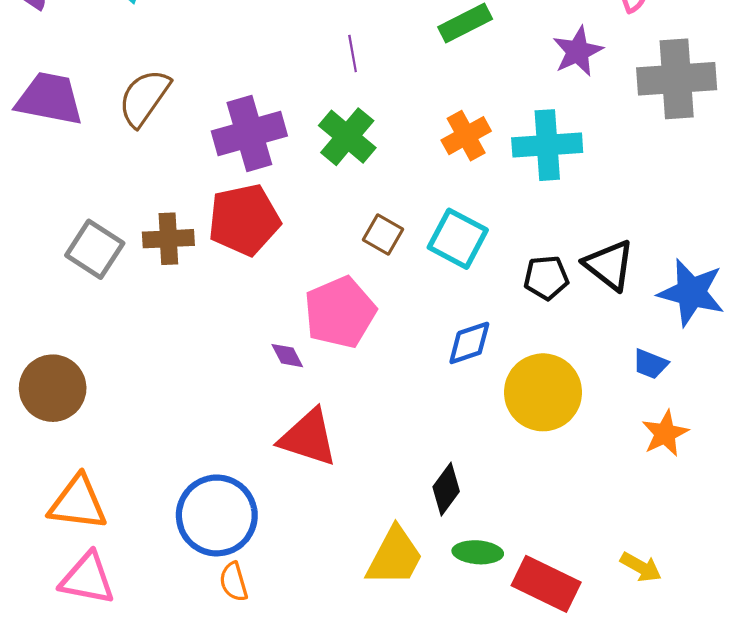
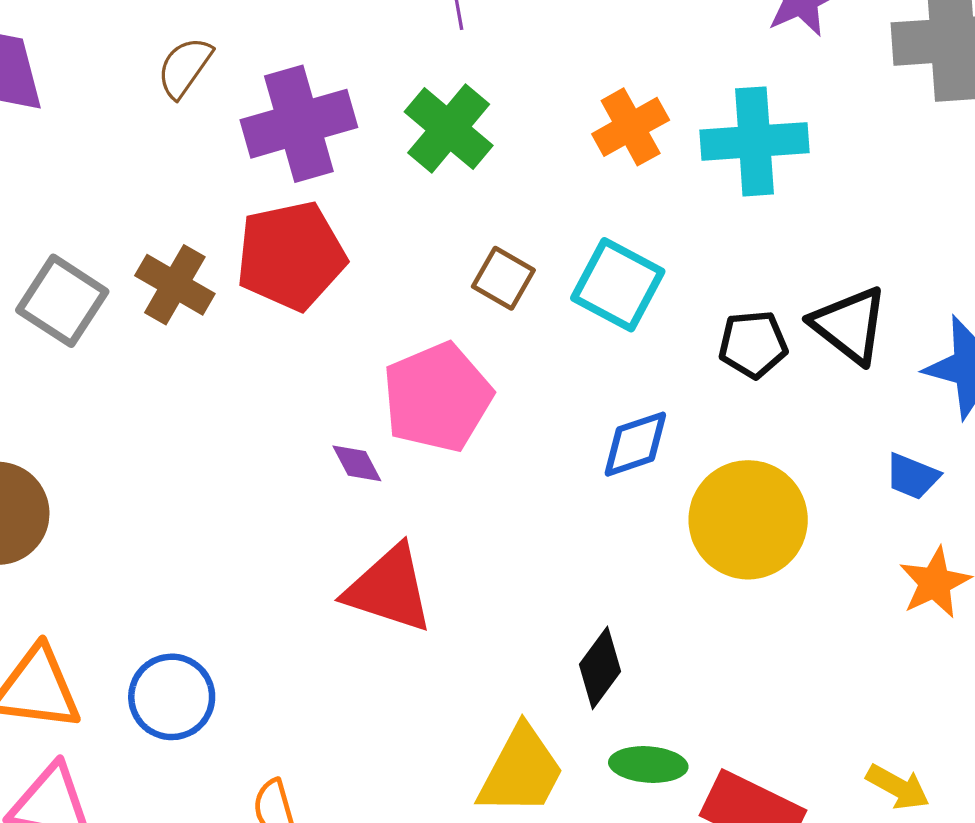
brown semicircle: (144, 98) -> (185, 67), moved, size x0.7
brown cross: (168, 239) -> (175, 285), turned 33
blue circle: (217, 515) -> (172, 697), moved, size x0.7

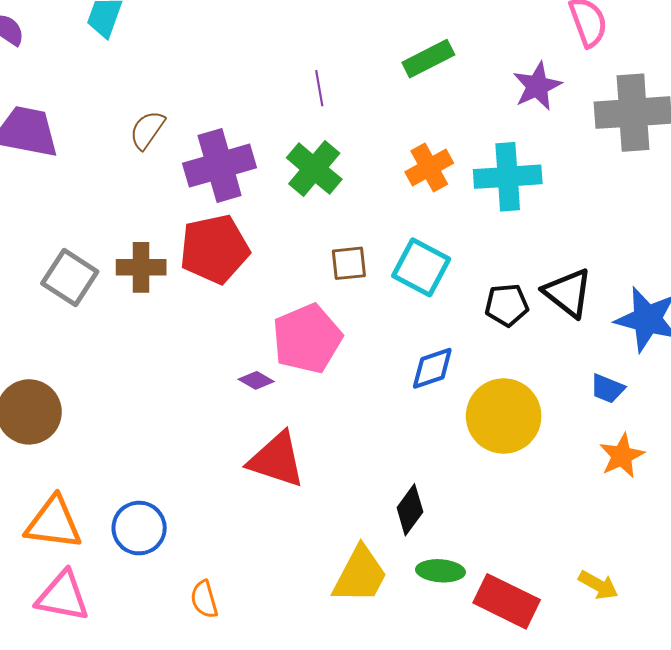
brown square: (503, 278) -> (349, 263), turned -36
brown cross: (175, 285) -> (141, 267), turned -30
purple diamond: (357, 463) -> (256, 380), turned -32

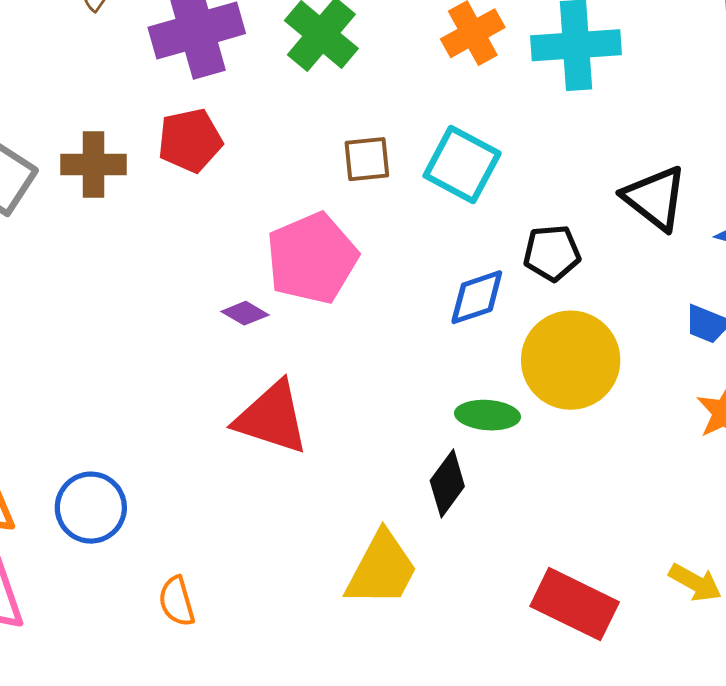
red pentagon: (214, 249) -> (190, 140), size x0.7
black pentagon: (507, 305) -> (552, 253), moved
green ellipse: (440, 571) -> (488, 415), moved

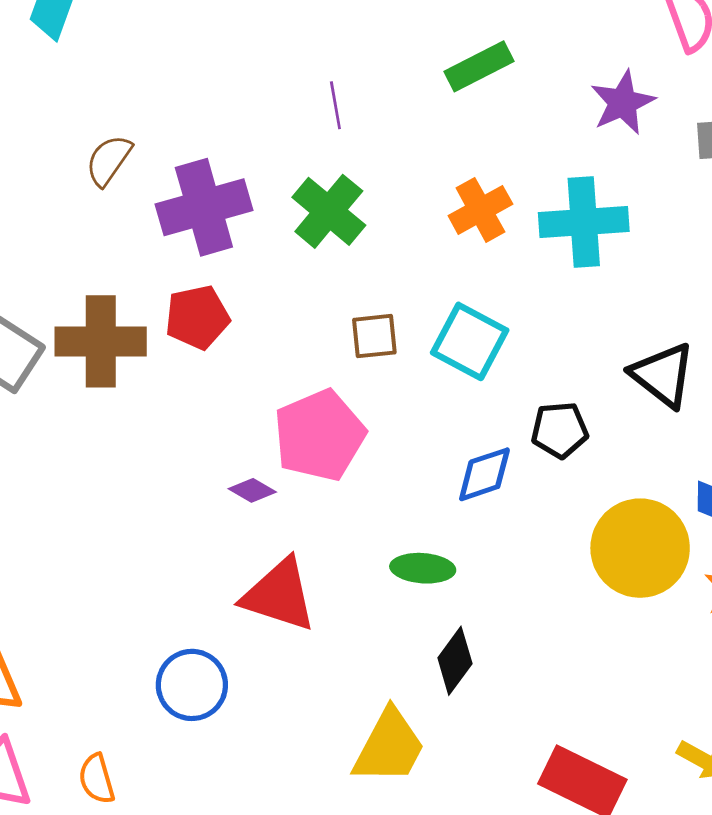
brown cross: (94, 164) -> (101, 341), size x1.4
yellow circle: (571, 360) -> (640, 548), moved
green ellipse: (488, 415) -> (423, 568), moved
blue circle: (91, 508) -> (192, 685), moved
orange semicircle: (177, 601) -> (97, 779), moved

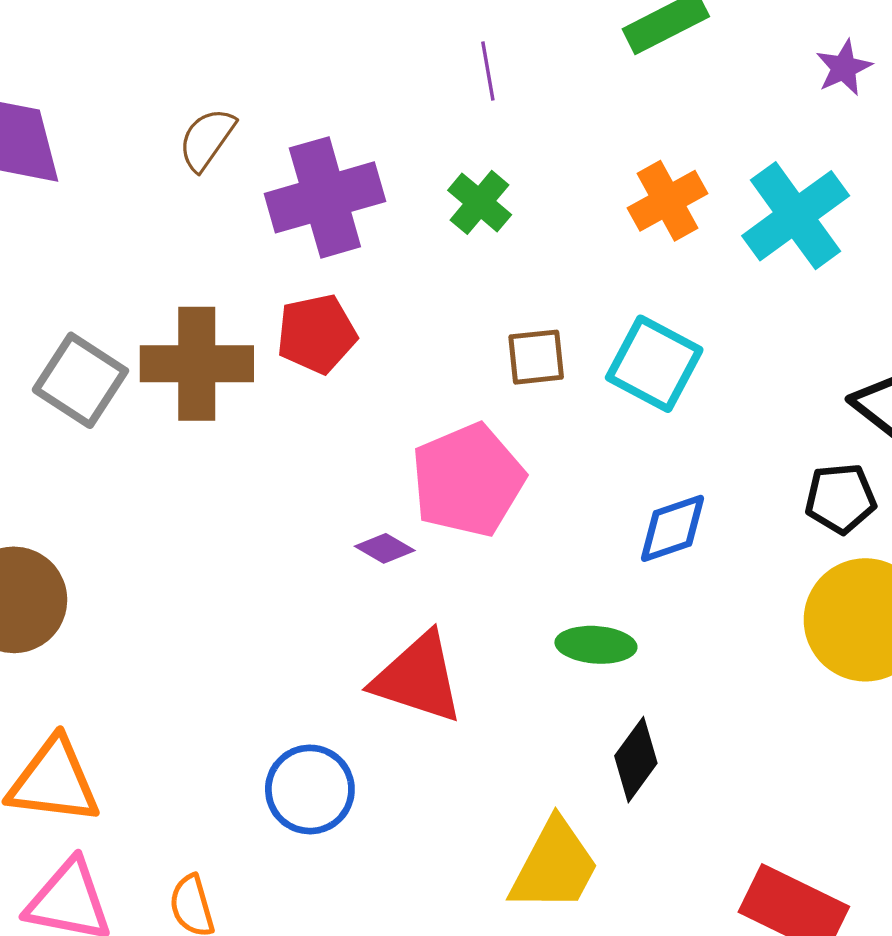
purple star: (623, 103) -> (844, 68), size x0.7
green cross: (329, 211) -> (480, 202), size x0.7
cyan cross: (584, 222) -> (796, 216), turned -32
black pentagon: (560, 430) -> (840, 498), moved

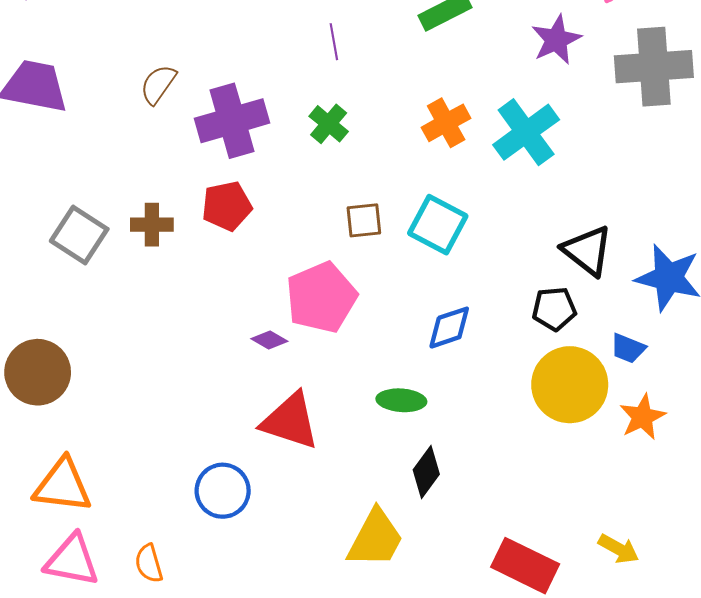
purple star: (844, 68) -> (556, 40), size x1.4
brown cross: (197, 364) -> (152, 225), size x0.6

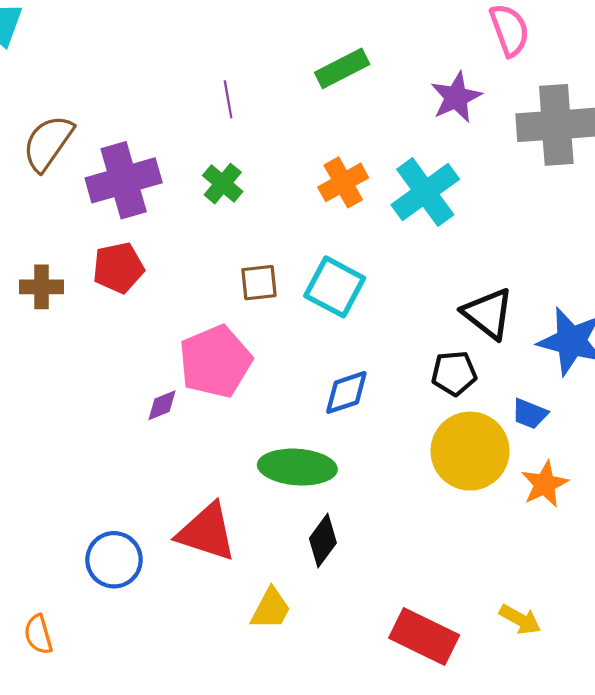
brown semicircle: (158, 84) -> (48, 143), size x1.4
purple diamond: (269, 340) -> (162, 405), turned -52
green ellipse: (401, 400) -> (297, 467), size x1.5
red triangle: (290, 421) -> (207, 532), moved
yellow trapezoid: (375, 539) -> (271, 609), size x0.7

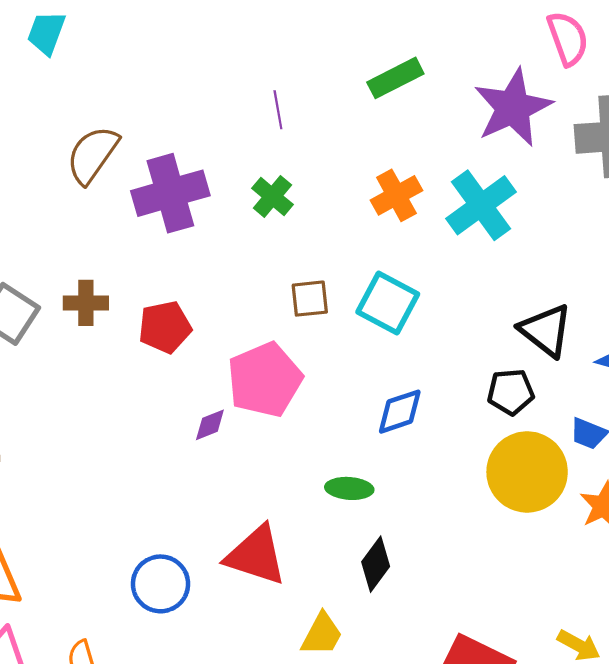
purple star: (456, 97) -> (513, 108), size x1.5
red pentagon: (118, 268) -> (165, 327), moved
green ellipse: (297, 467) -> (349, 488), size x0.6

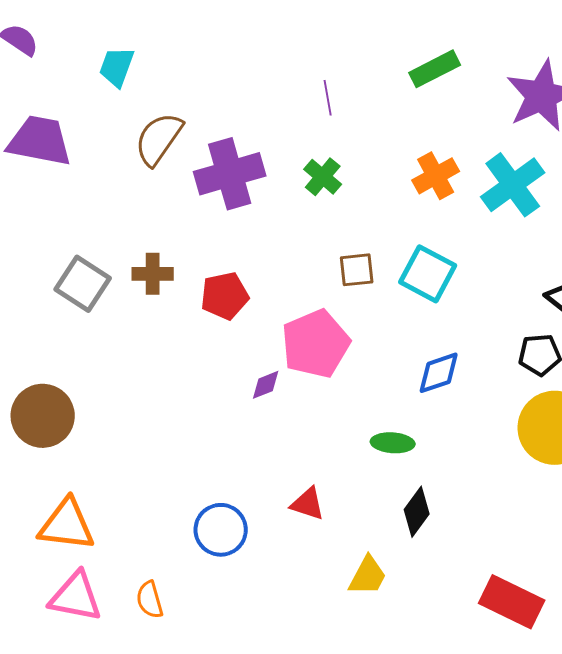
cyan trapezoid: (46, 33) -> (117, 67), moved
red triangle: (256, 555) -> (308, 504), size x0.6

